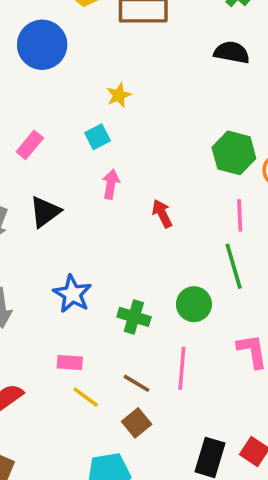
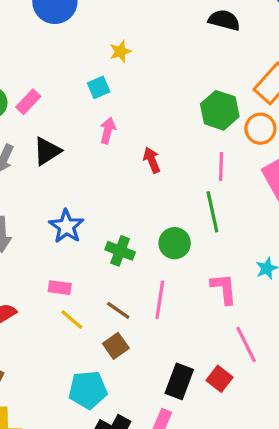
pink rectangle: (30, 145) -> (28, 102), moved

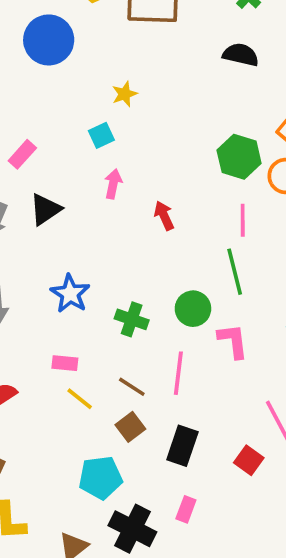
pink L-shape: (224, 289) -> (233, 341), moved
black rectangle: (179, 381) -> (182, 446), moved

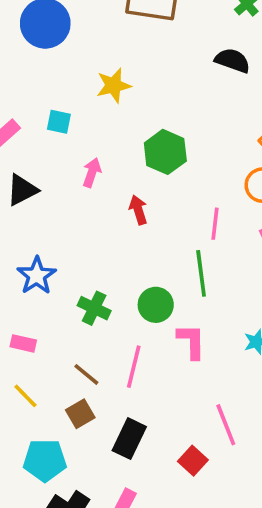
yellow star: (125, 94) -> (114, 85), size x1.4
cyan square: (101, 135) -> (59, 122), moved, turned 30
green hexagon: (239, 157) -> (165, 152), moved
yellow line: (80, 399) -> (25, 396), moved

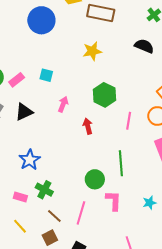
yellow star: (114, 85) -> (92, 51), moved
pink line: (215, 224) -> (129, 121), moved
green cross: (94, 308) -> (44, 190), moved

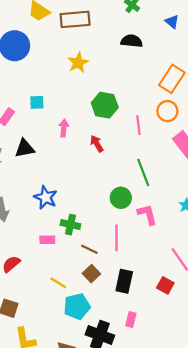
black triangle: (24, 112) -> (25, 148), turned 30
yellow line: (20, 226) -> (58, 283), moved

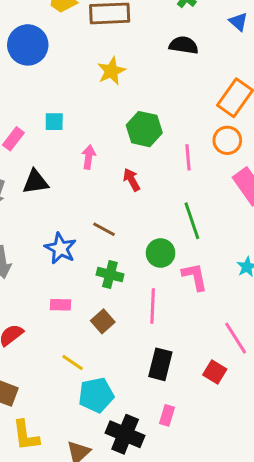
green cross: (70, 225) -> (110, 274), moved
brown line: (89, 249) -> (104, 229), moved
brown square: (91, 274) -> (103, 321), moved

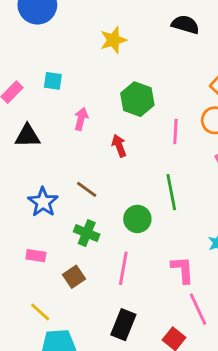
pink L-shape: (195, 277) -> (182, 270), moved

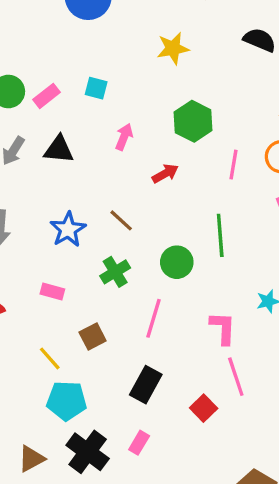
red arrow: (119, 146) -> (165, 173), turned 75
green cross: (87, 233) -> (115, 272), turned 30
brown square: (74, 277) -> (93, 336), moved

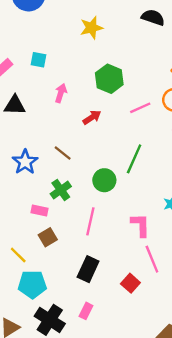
pink line: (233, 165) -> (140, 108), turned 60
green line: (220, 235) -> (134, 159), turned 32
pink rectangle: (52, 292) -> (39, 211), moved

